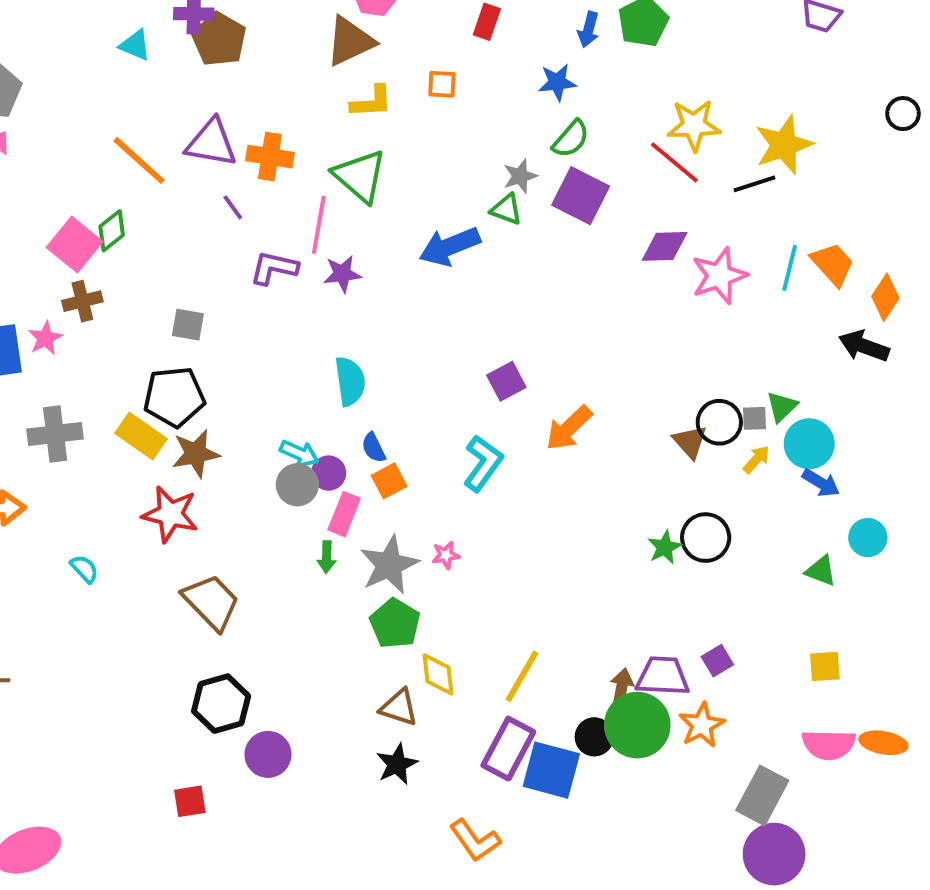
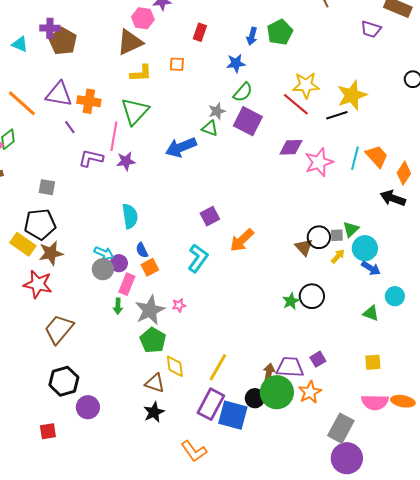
green triangle: (360, 176) -> (135, 111), turned 32
brown trapezoid: (211, 602) -> (59, 329), turned -96

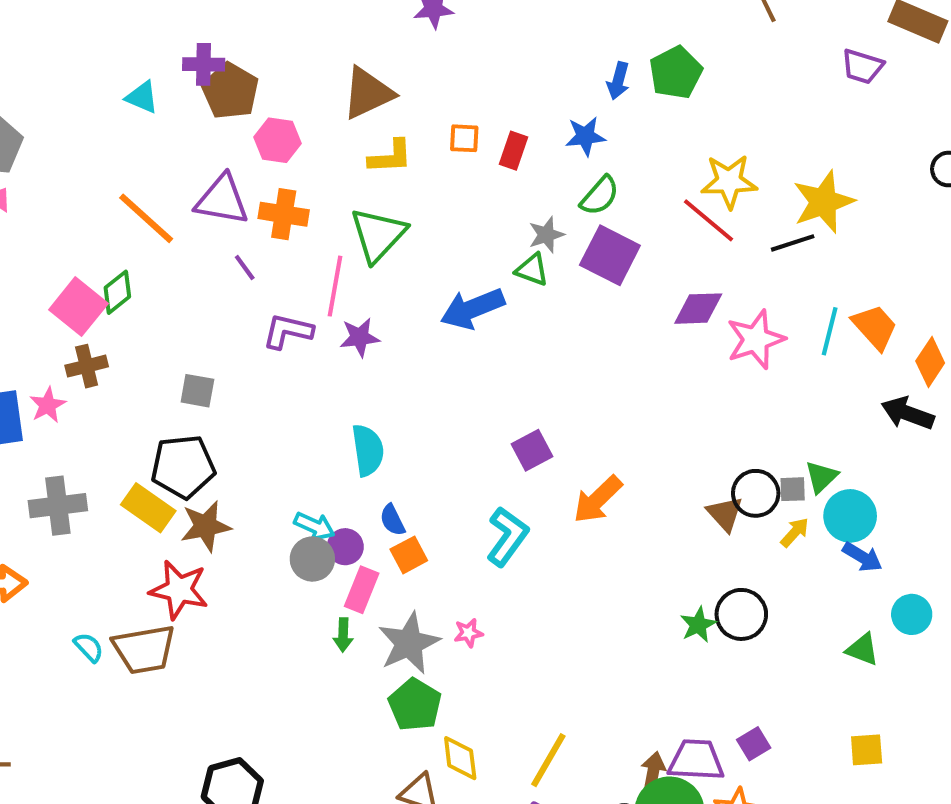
pink hexagon: (143, 18) -> (277, 140), moved
red rectangle: (200, 32) -> (514, 151), moved
brown trapezoid: (59, 329) -> (144, 649), moved, turned -140

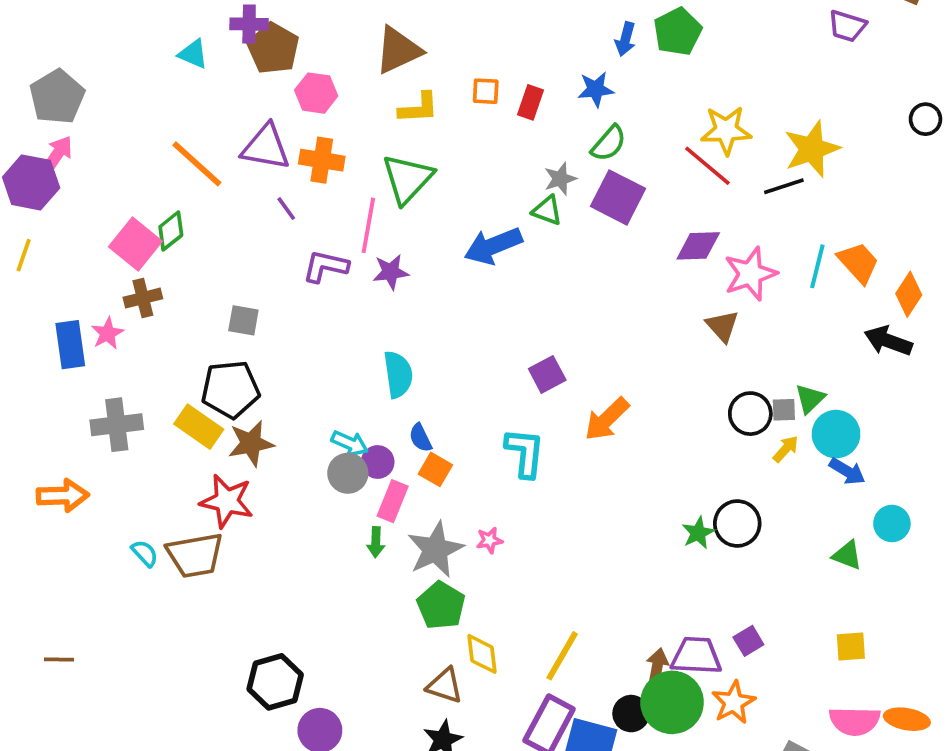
brown triangle: (725, 514) -> (722, 326), moved
cyan L-shape: (507, 536) -> (525, 453), turned -30
orange square: (409, 555) -> (435, 469), turned -32

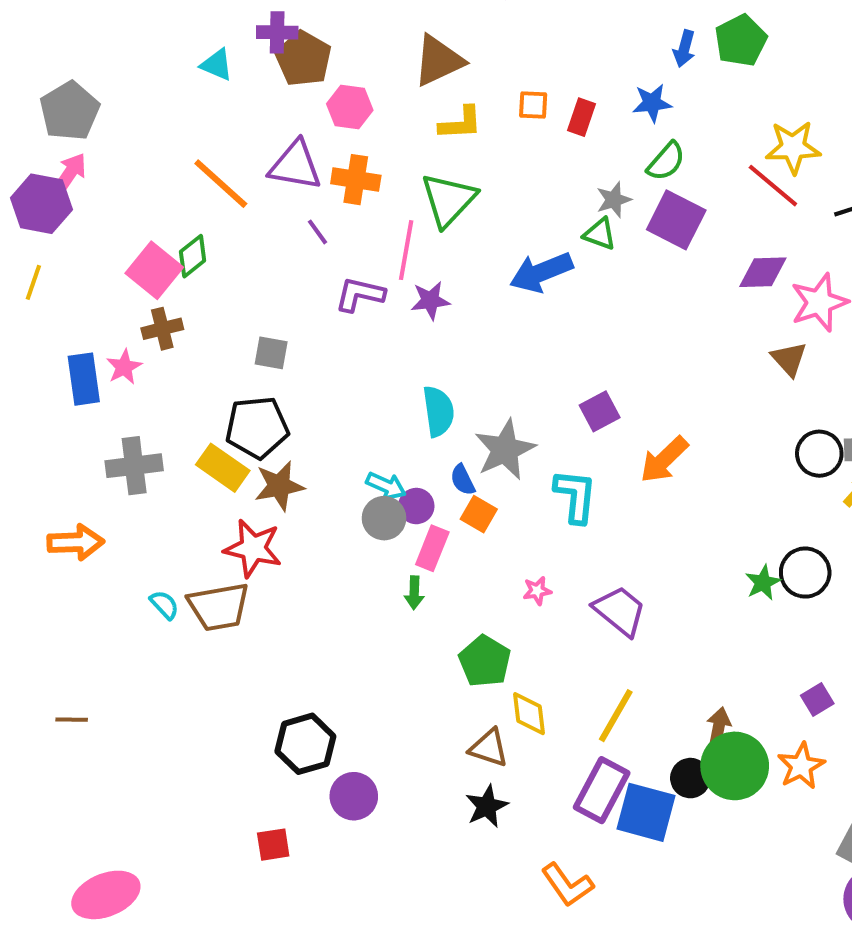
gray star: (435, 550) -> (505, 450), moved
purple trapezoid: (696, 656) -> (620, 611), moved, turned 36

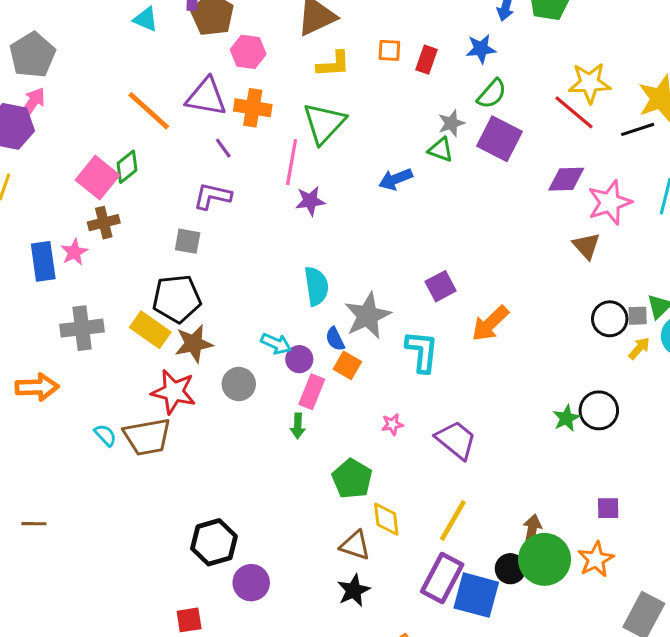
blue arrow: (541, 272) -> (396, 179), size x0.7
purple L-shape: (360, 294) -> (212, 196), moved
gray circle: (384, 518) -> (239, 384), moved
purple square: (817, 699) -> (608, 508), turned 30

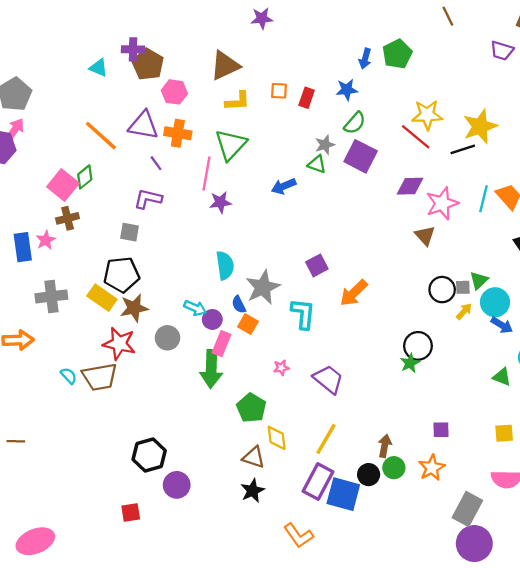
black circle: (599, 410) -> (418, 346), moved
green arrow: (298, 426) -> (211, 369), size x2.0
green circle: (545, 559) -> (394, 468), size x0.6

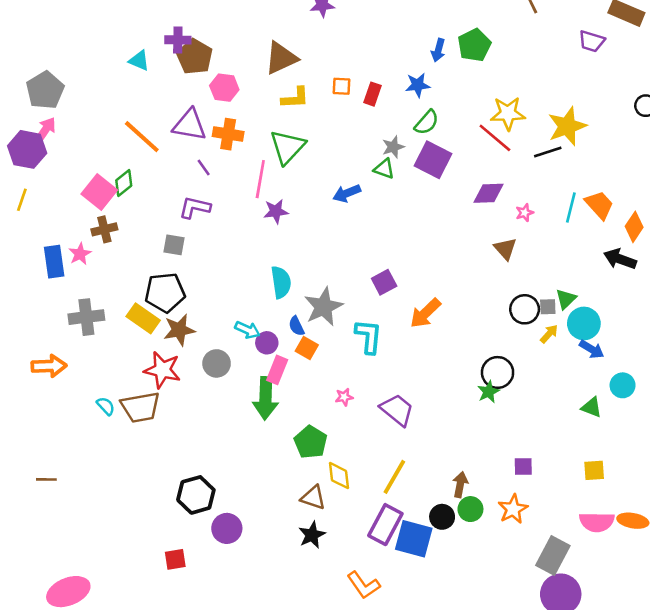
pink star: (442, 203) -> (525, 213), size x0.5

